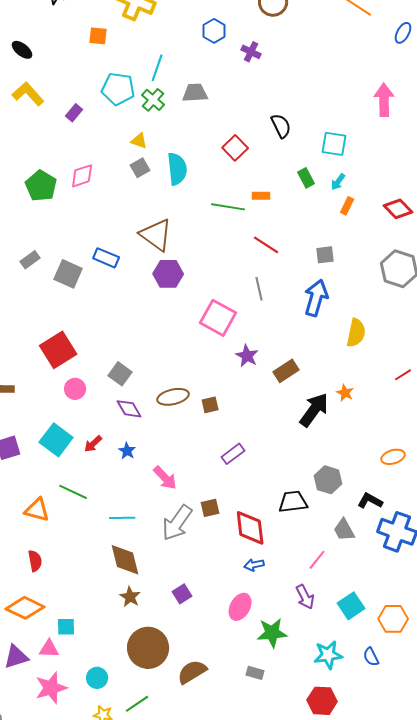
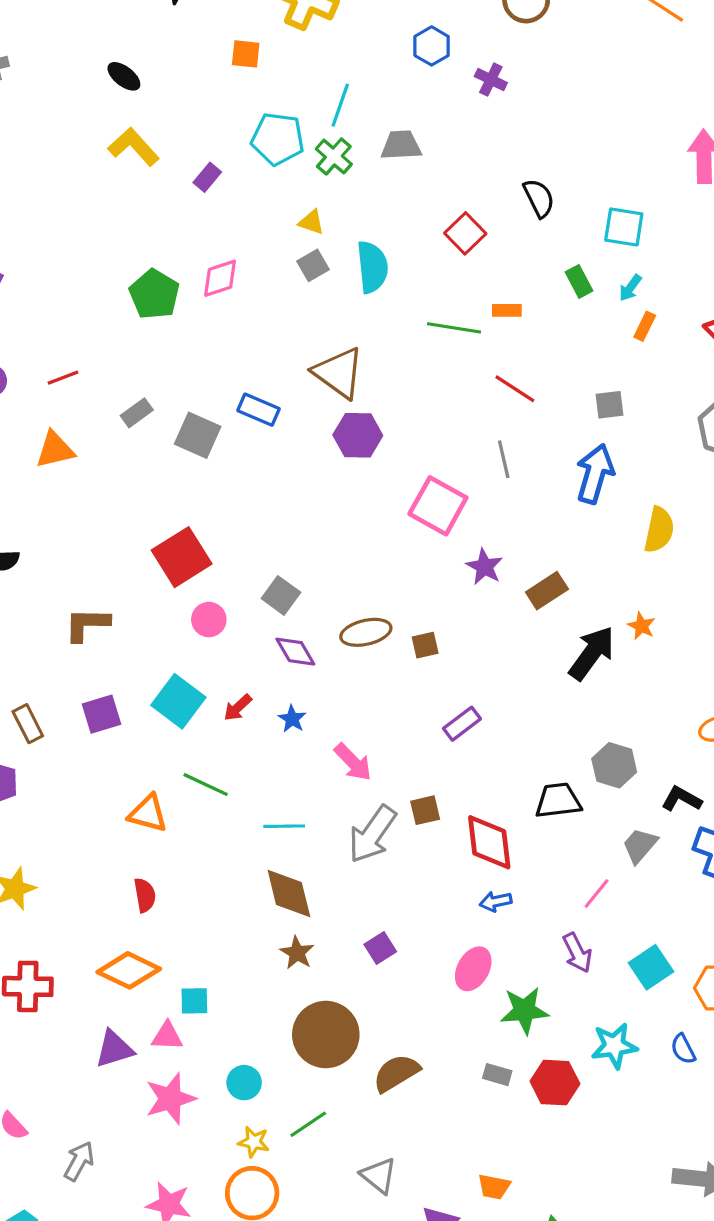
gray trapezoid: (344, 530) -> (640, 845), turned 70
red hexagon: (322, 701) -> (555, 1083), moved

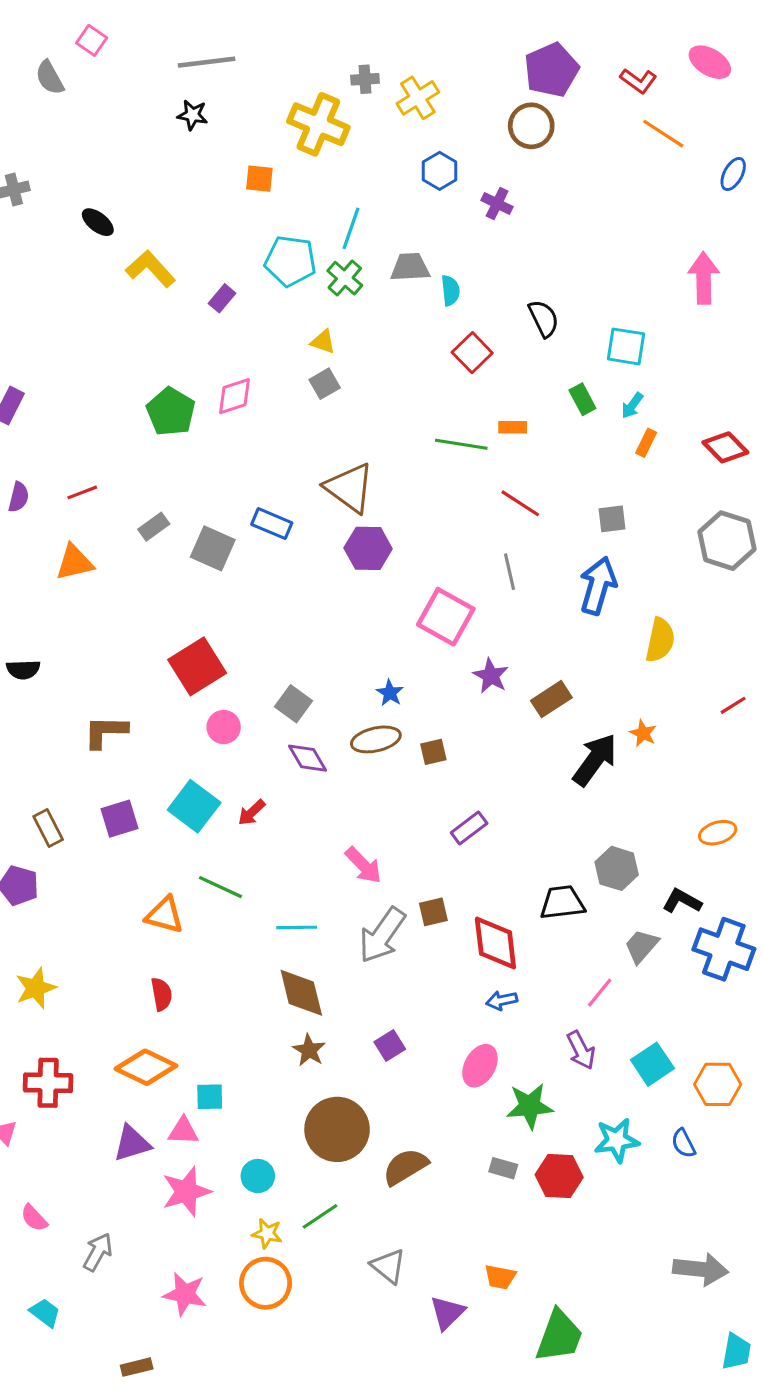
black ellipse: (124, 76) -> (98, 222), moved
cyan semicircle: (372, 267) -> (450, 291), moved, size x0.6
blue star: (292, 719) -> (390, 693), moved

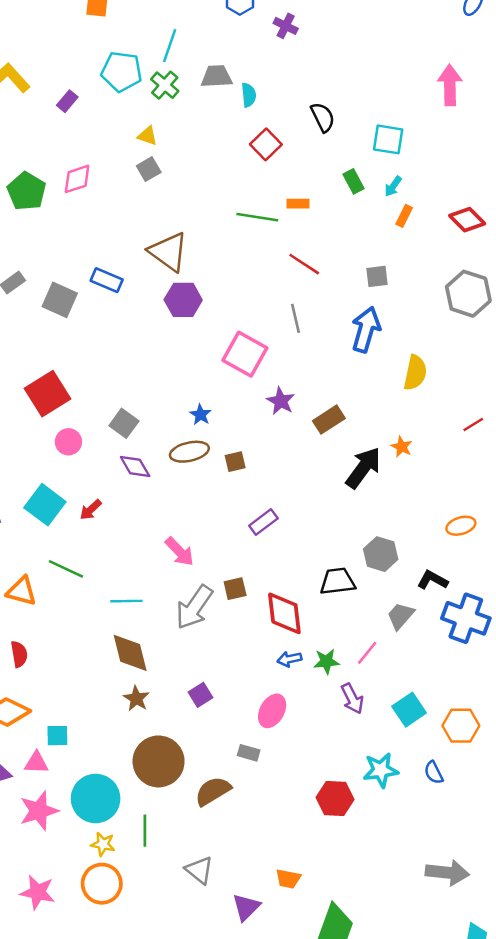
green star: (530, 1106) -> (326, 661), moved, size x0.7
gray rectangle: (503, 1168) -> (249, 753), moved
cyan circle: (258, 1176) -> (96, 798), size x1.8
green line: (320, 1216) -> (145, 831), turned -56

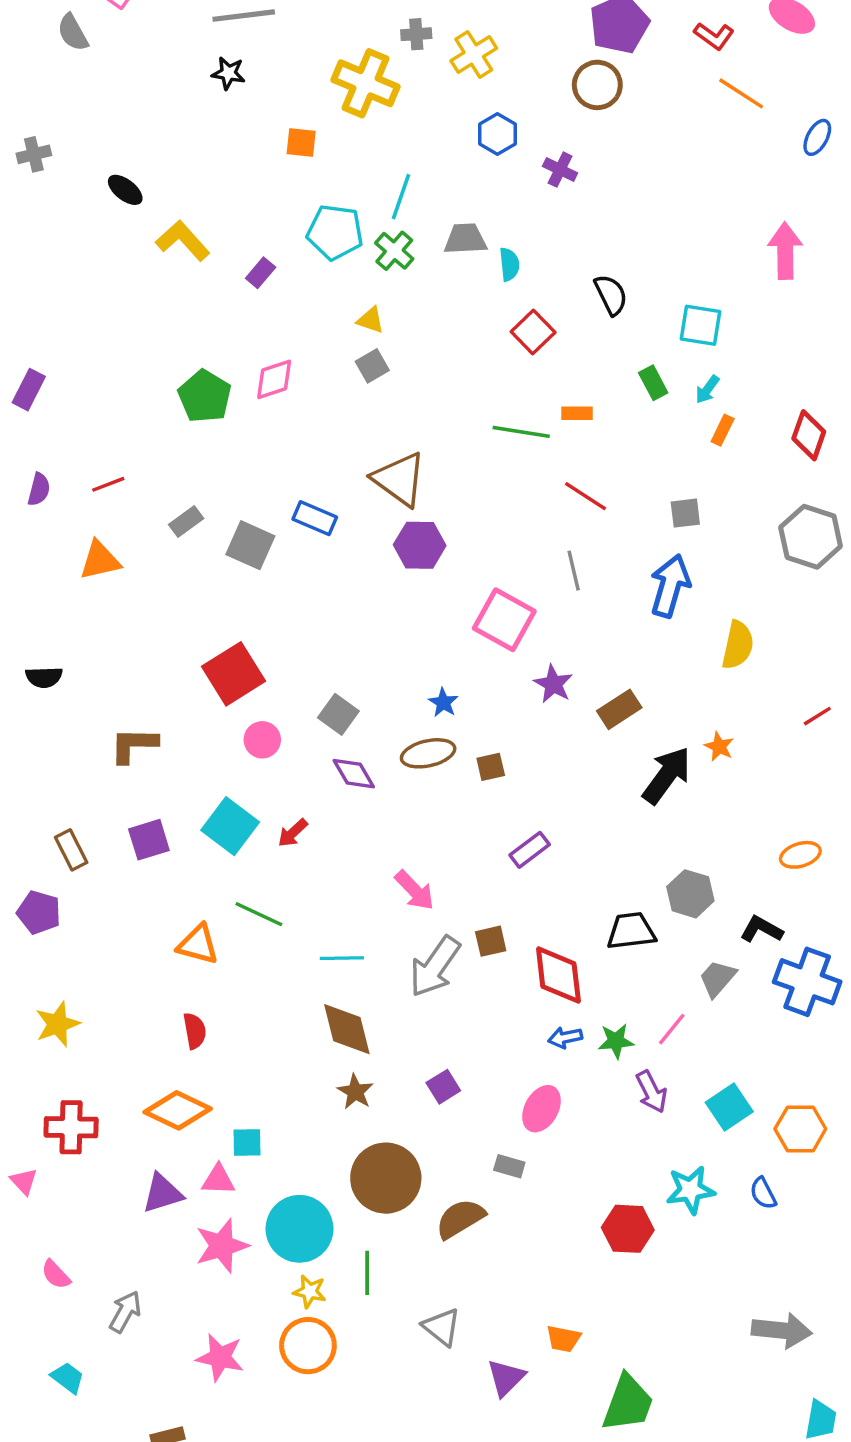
red diamond: (467, 220) -> (809, 435), turned 64

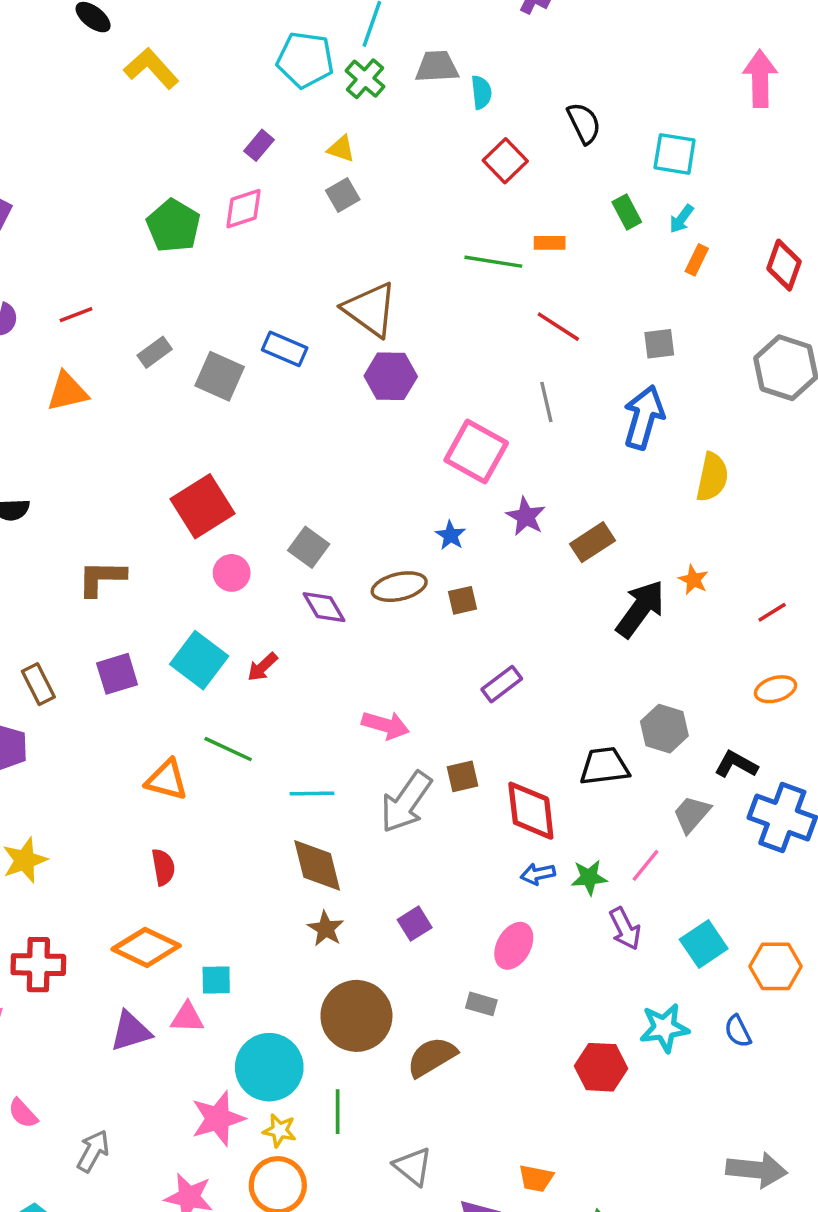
purple rectangle: (261, 273) -> (259, 145), moved
blue star: (443, 703) -> (451, 535), moved
red line: (817, 716) -> (772, 612), moved
pink arrow: (415, 890) -> (386, 725), turned -30
pink star: (222, 1246) -> (218, 1119), moved

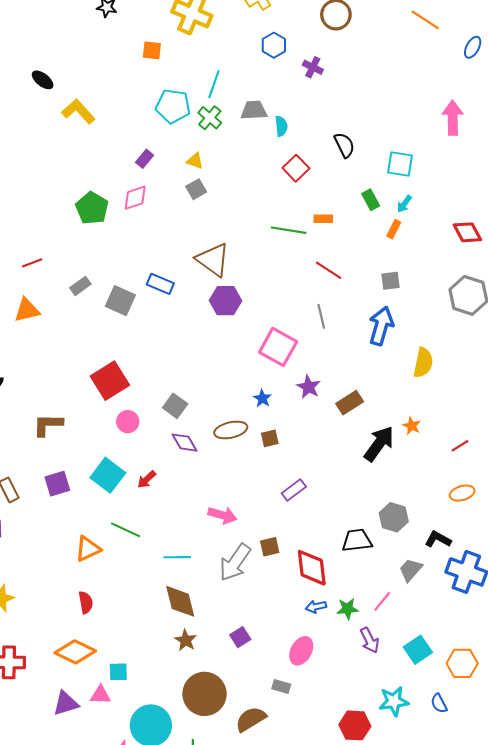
orange rectangle: (697, 260) -> (394, 229), moved
red diamond: (784, 265) -> (467, 232), turned -48
orange triangle: (167, 780) -> (88, 549), turned -40

